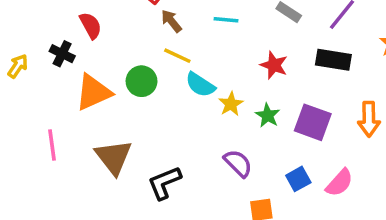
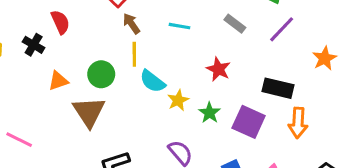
yellow line: (177, 56) -> (134, 54), turned 60
black rectangle: (333, 60) -> (278, 88), moved
orange triangle: (93, 92) -> (58, 81), size x0.6
pink line: (52, 145) -> (19, 140), moved, turned -60
brown triangle: (114, 157) -> (89, 112), moved

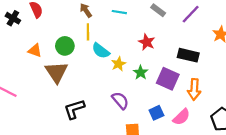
black cross: (34, 45) -> (13, 18), moved
orange triangle: (58, 81) -> (35, 51), turned 40
orange arrow: (298, 123) -> (194, 89), moved

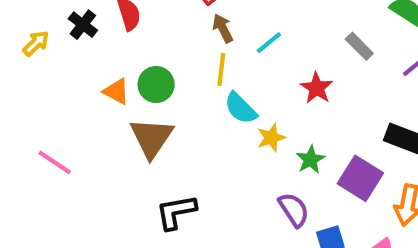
cyan line: (119, 12) -> (269, 43), moved, turned -56
red star: (147, 42) -> (317, 88), moved
green circle: (65, 46) -> (156, 84), moved
purple semicircle: (120, 100) -> (294, 210), moved

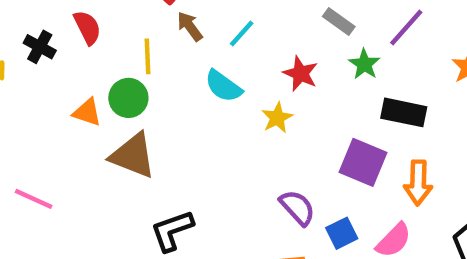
yellow line: (221, 69) -> (148, 56), moved
cyan semicircle: (241, 108) -> (223, 86), moved
brown triangle: (152, 138) -> (133, 156), turned -33
yellow star: (271, 138) -> (277, 118), moved
green star: (310, 160) -> (364, 64), moved

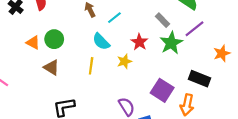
yellow line: (148, 56) -> (91, 66), moved
green star: (364, 64) -> (171, 43), size x1.5
black rectangle: (404, 112) -> (199, 79), moved
brown triangle: (133, 156) -> (51, 67), size x0.7

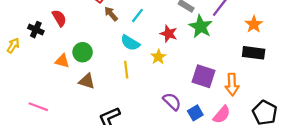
black rectangle: (199, 79) -> (254, 53), moved

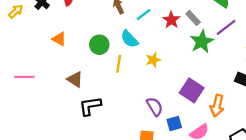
red star: (169, 34) -> (171, 20), moved
green circle: (83, 52) -> (99, 45), moved
brown triangle: (87, 81) -> (75, 79), moved
pink line: (38, 107) -> (24, 77), turned -36

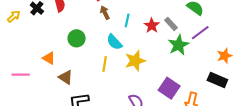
cyan line: (144, 15) -> (127, 20), turned -40
orange triangle: (59, 39) -> (49, 58), moved
green circle: (99, 45) -> (77, 38), moved
yellow star: (153, 60) -> (135, 61), size x1.5

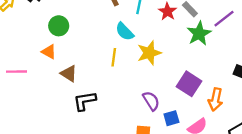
green circle: (77, 38) -> (59, 26), moved

